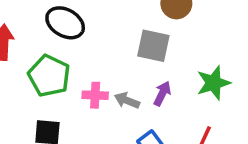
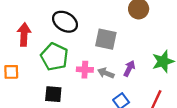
gray square: (153, 46) -> (106, 39), moved

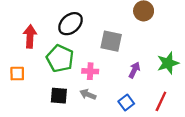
black ellipse: (65, 22) -> (71, 24), turned -70
gray arrow: (106, 73) -> (88, 94), moved

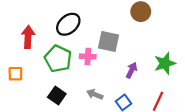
pink cross: (90, 71) -> (88, 56), moved
gray arrow: (88, 94) -> (95, 94), moved
black square: (59, 96) -> (57, 96), turned 30

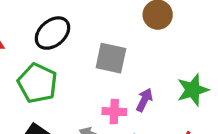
pink cross: (88, 56) -> (114, 112), moved

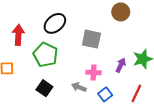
purple arrow: (144, 100) -> (121, 65), moved

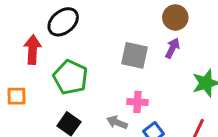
black ellipse: (55, 23) -> (63, 22), moved
purple arrow: (121, 65) -> (172, 48), moved

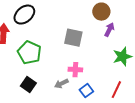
purple arrow: (172, 48) -> (109, 30), moved
gray arrow: (117, 122) -> (61, 84), turned -48

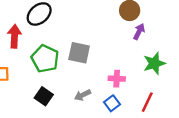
gray square: (73, 38) -> (79, 53), moved
pink cross: (75, 70) -> (117, 79), moved

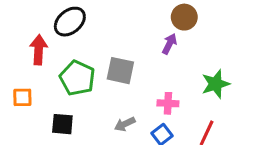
purple arrow: (139, 32) -> (169, 44), moved
black square: (44, 96) -> (62, 124), moved, turned -30

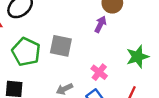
pink cross: (168, 103) -> (99, 72), turned 35

